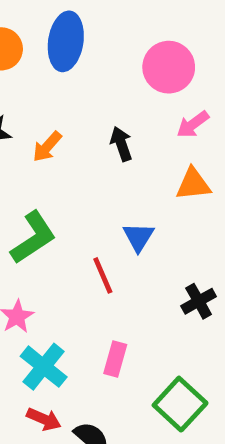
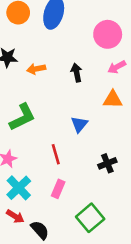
orange arrow: (47, 147) -> (36, 69), turned 30
red line: (103, 275) -> (56, 154), moved

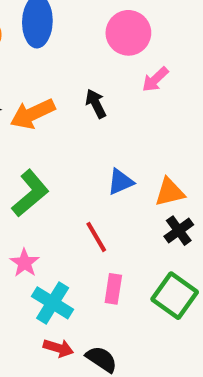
orange arrow: (36, 69) -> (33, 114), size x1.5
orange triangle: (113, 99) -> (170, 192), moved
blue triangle: (79, 124) -> (120, 182), turned 42
green square: (90, 218) -> (175, 296), moved

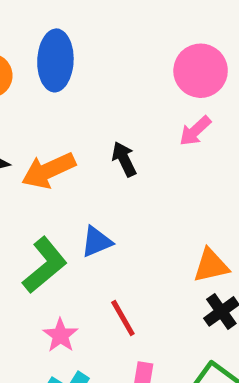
pink circle: (128, 33) -> (201, 71), moved
blue triangle: (120, 182) -> (97, 242), moved
pink star: (25, 263) -> (60, 335), moved

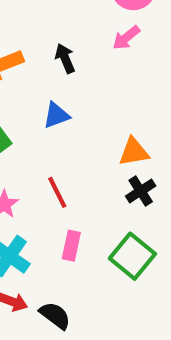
blue triangle: (97, 242) -> (56, 115), moved

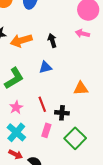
pink arrow: (126, 38) -> (82, 33), turned 48
black cross: (141, 191) -> (62, 113), moved, turned 32

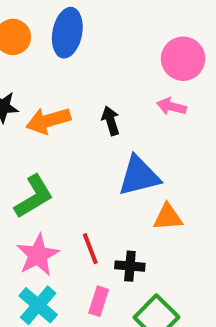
blue triangle: (45, 67) -> (139, 176), moved, size x1.6
pink star: (16, 107) -> (38, 255), size x1.5

